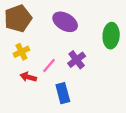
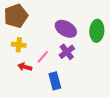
purple ellipse: (65, 22) -> (66, 29), moved
yellow cross: (21, 52) -> (19, 45), turned 32

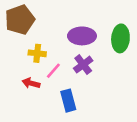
purple ellipse: (66, 29) -> (82, 36), turned -30
yellow cross: (19, 45) -> (37, 53), moved

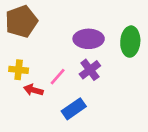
yellow cross: (37, 53) -> (19, 70), moved
blue rectangle: (68, 101) -> (74, 109), turned 70

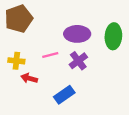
pink line: (58, 77) -> (50, 55), moved, turned 35

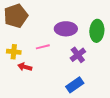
purple cross: (78, 61) -> (78, 55), moved
blue rectangle: (64, 95) -> (75, 85), moved

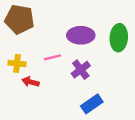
brown pentagon: (16, 16) -> (19, 19), turned 30
purple cross: (78, 55) -> (81, 70), moved

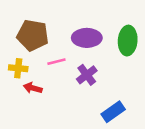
brown pentagon: (19, 19) -> (33, 35), moved
blue rectangle: (92, 104) -> (113, 112), moved

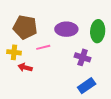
purple cross: (87, 75) -> (83, 57), moved, turned -35

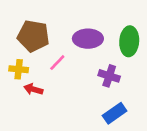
pink line: (43, 47) -> (57, 63), turned -32

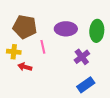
pink line: (57, 63) -> (43, 47), turned -56
purple cross: (109, 76) -> (82, 57), turned 35

